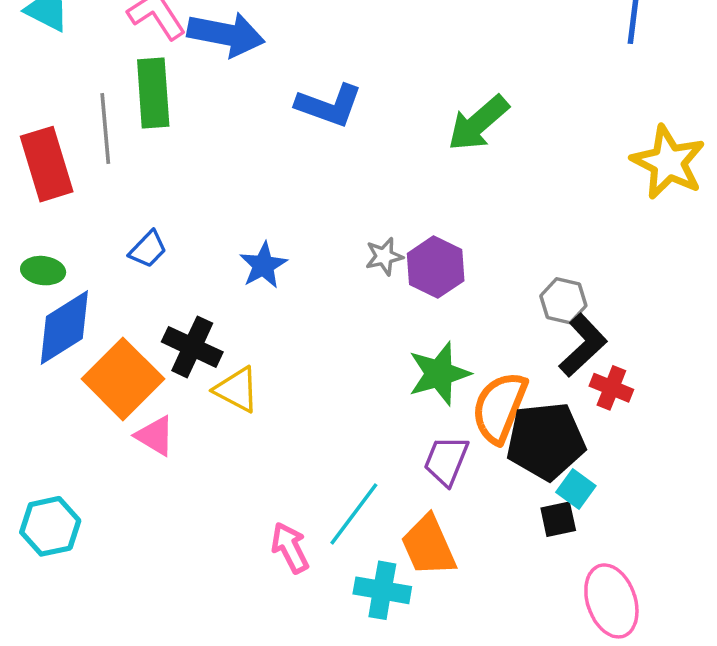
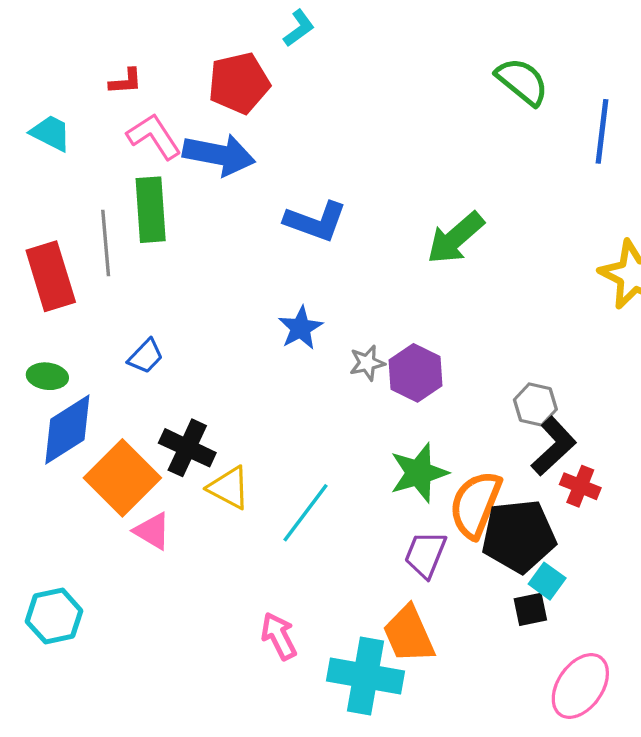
blue star: (263, 265) -> (301, 328), moved
cyan line: (354, 514) -> (306, 513), moved
cyan cross: (382, 590) -> (365, 676), size x1.4
pink ellipse: (611, 601) -> (580, 686), turned 54

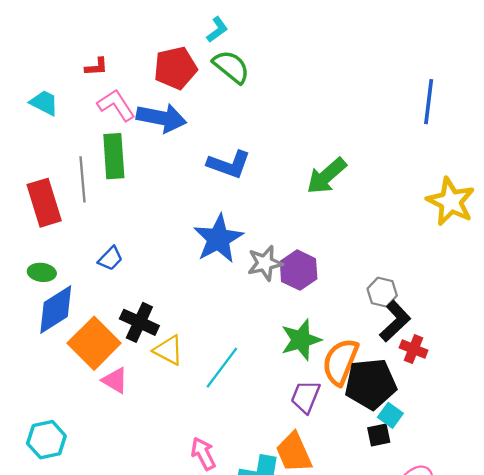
green semicircle: (522, 81) -> (231, 67), moved
blue star: (301, 328) -> (218, 239), size x1.6
gray star: (367, 363) -> (265, 263), size x1.4

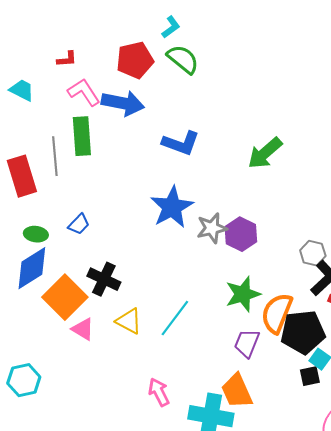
green ellipse: (42, 272) -> (36, 234), moved
yellow triangle: (168, 350) -> (129, 321), moved

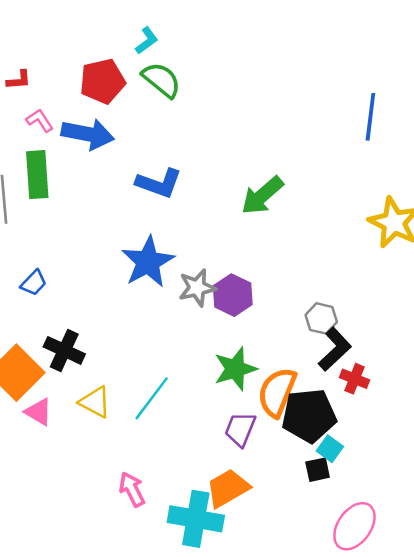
pink L-shape: (84, 92) -> (40, 120), size x0.7
orange trapezoid: (237, 391) -> (228, 488), turned 84

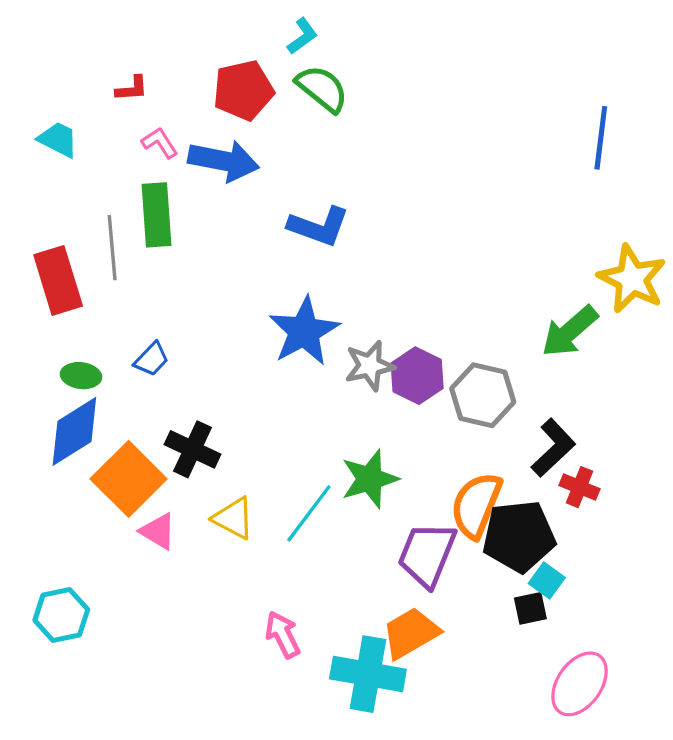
green arrow: (262, 195) -> (570, 331), moved
gray hexagon: (321, 318) -> (483, 395), moved, size x1.5
green star: (235, 369) -> (370, 479), moved
purple trapezoid: (240, 429) -> (427, 554), size x1.4

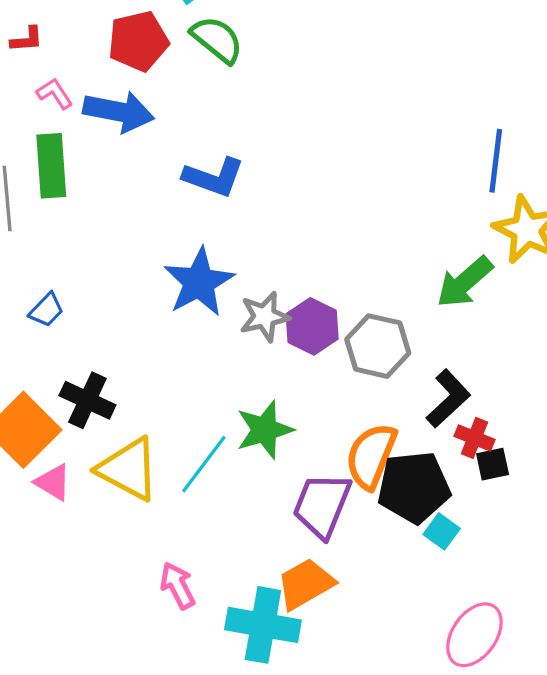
blue line: (601, 138) -> (496, 161), moved
yellow triangle: (234, 518) -> (128, 469), size x1.5
black square: (530, 608) -> (493, 464), moved

